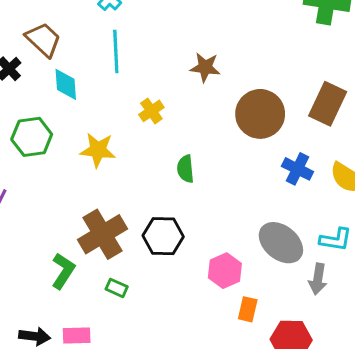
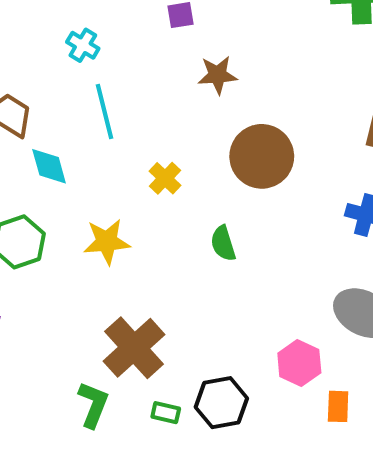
brown star: (205, 67) -> (218, 75), moved
brown circle: (260, 114) -> (262, 156), moved
black hexagon: (163, 236) -> (221, 403), moved

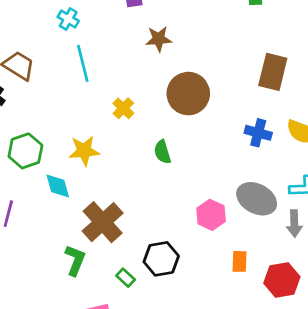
cyan diamond: (49, 166) -> (58, 186), moved
pink hexagon: (299, 363) -> (211, 215), moved
green rectangle: (166, 413) -> (126, 278), moved, turned 30

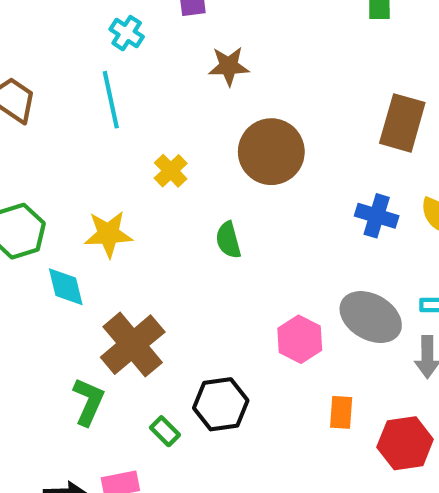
cyan cross: (68, 19) -> (127, 33), moved

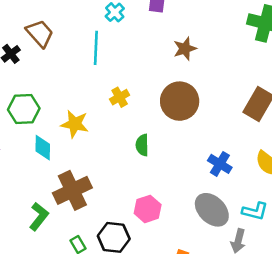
brown star: (229, 66) -> (185, 49), moved, turned -30
blue cross: (377, 216) -> (220, 164), moved
pink hexagon: (300, 339) -> (148, 209), moved

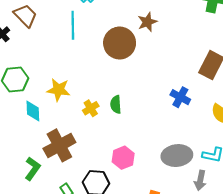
yellow cross: (120, 97) -> (91, 108), moved
brown circle: (180, 101) -> (120, 43), moved
blue cross: (220, 164) -> (180, 97), moved
gray ellipse: (212, 210) -> (177, 156), turned -48

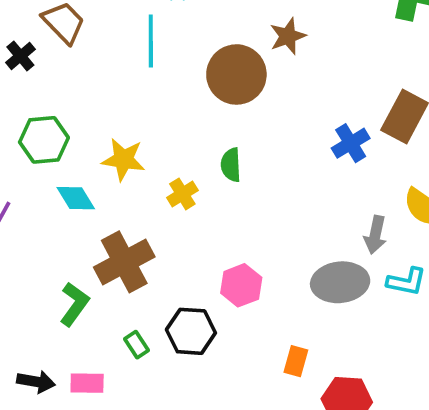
blue cross: (180, 97) -> (351, 143), moved, turned 30
green semicircle: (116, 104) -> (231, 165), moved
cyan diamond: (33, 111) -> (76, 198), turned -30
gray arrow: (200, 180) -> (375, 235), moved

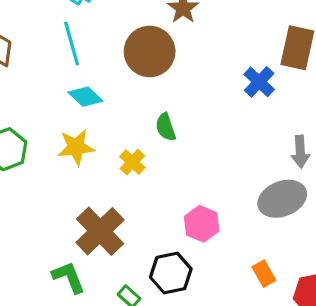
cyan diamond: (76, 198) -> (85, 97), moved
green L-shape: (74, 304) -> (69, 277), turned -42
orange rectangle: (296, 361) -> (264, 274), turned -30

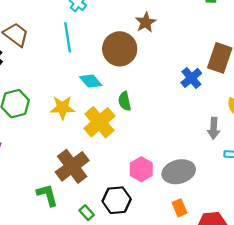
cyan diamond: (85, 97) -> (91, 81), moved
yellow cross: (132, 162) -> (99, 122), size x1.8
gray ellipse: (282, 199) -> (179, 172), moved

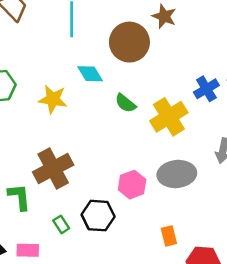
brown star: (146, 22) -> (164, 16), turned -30
green semicircle: (125, 101) -> (125, 103), turned -48
yellow cross: (99, 122) -> (169, 117), moved
gray ellipse: (179, 172) -> (177, 174), moved

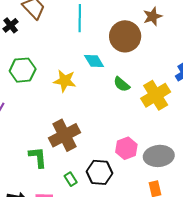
brown star: (164, 16) -> (153, 16), turned 30
gray ellipse: (177, 174) -> (159, 156), moved

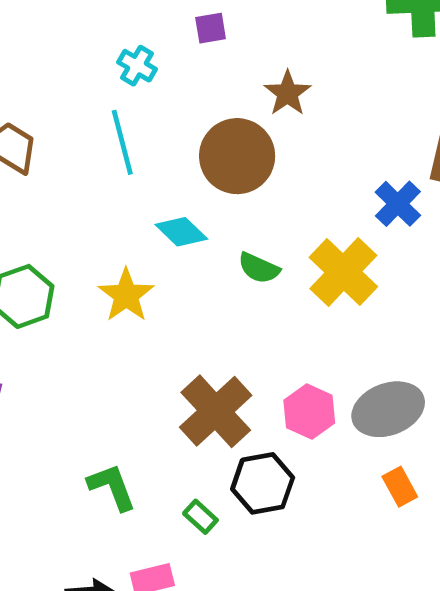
yellow star: (65, 81) -> (126, 295), turned -30
brown cross: (65, 135) -> (216, 411), moved

